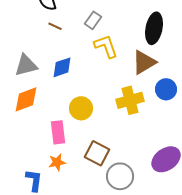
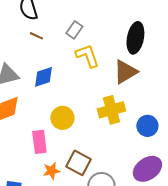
blue circle: (166, 89) -> (147, 126), moved
orange star: (57, 162) -> (51, 171), moved

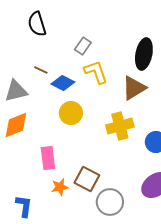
brown line: (36, 36) -> (41, 70), moved
blue diamond: (43, 77) -> (63, 83), moved, turned 45
yellow circle: (62, 118) -> (71, 113), moved

